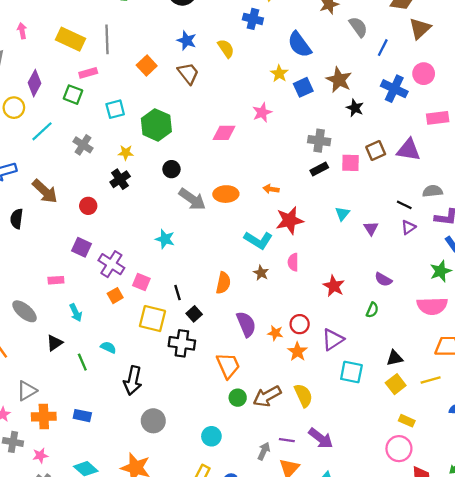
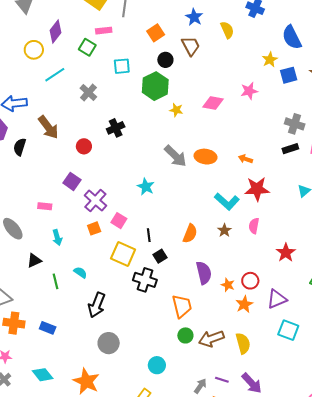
yellow star: (126, 153) -> (176, 110), moved
black circle: (171, 169) -> (165, 60), moved

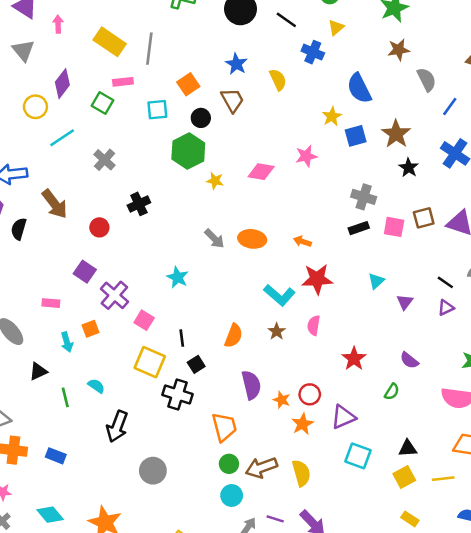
cyan square: (122, 66) -> (157, 110), moved
gray arrow: (175, 156) -> (214, 239), size x0.7
orange square: (94, 228) -> (91, 329), moved
gray circle: (109, 343) -> (153, 471), moved
cyan circle: (157, 365) -> (232, 495), moved

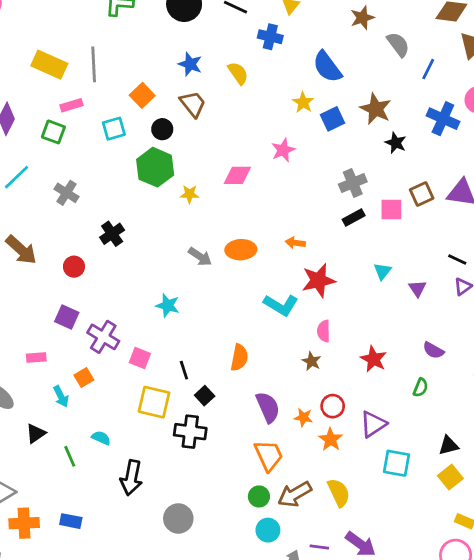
gray cross: (364, 197) -> (353, 183), turned -30
brown star: (277, 331) -> (312, 361), moved
orange trapezoid: (224, 427) -> (269, 455), moved

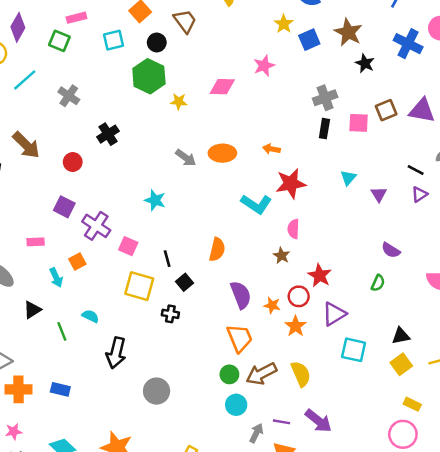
black rectangle: (354, 218) -> (324, 129), turned -54
red star: (373, 359) -> (320, 275), moved
black cross: (190, 432) -> (170, 314), size x0.6

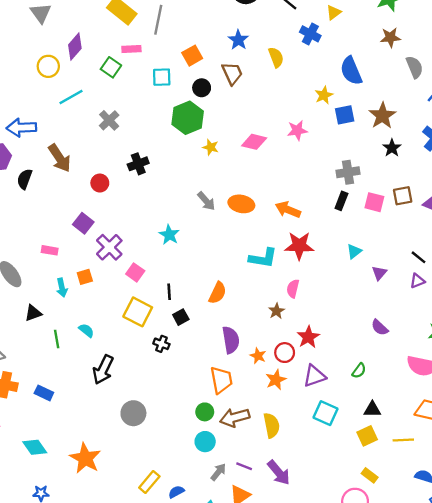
orange arrow: (271, 149) -> (288, 210), size x1.5
cyan L-shape: (256, 204) -> (263, 258), turned -36
green semicircle: (378, 283) -> (359, 371), moved

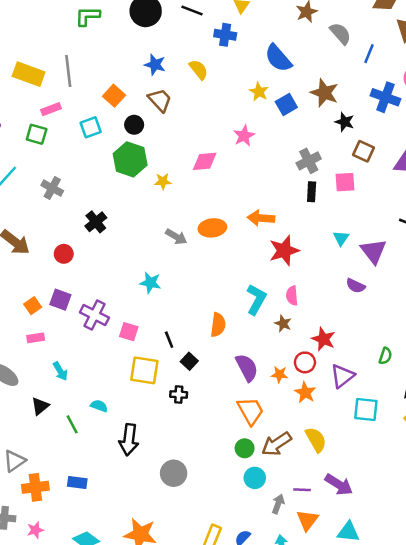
brown square: (403, 196) -> (364, 151), moved, turned -36
cyan L-shape: (263, 258) -> (256, 299), moved, turned -52
purple triangle: (379, 273) -> (373, 251), size x1.6
orange square: (85, 277) -> (33, 306), moved
purple semicircle: (380, 327) -> (356, 286), moved

